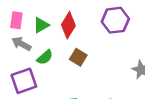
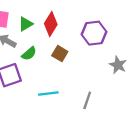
purple hexagon: (115, 20) -> (94, 33), moved

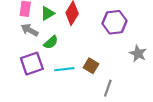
brown square: (60, 54) -> (91, 66), moved
cyan line: (48, 93) -> (64, 69), moved

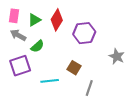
purple hexagon: (115, 22) -> (84, 33), moved
cyan line: (64, 69) -> (50, 81), moved

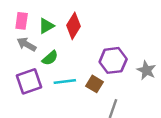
purple hexagon: (84, 33) -> (113, 60), moved
cyan line: (50, 81) -> (65, 81), moved

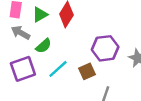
cyan line: (65, 81) -> (58, 69), turned -35
brown square: (94, 84) -> (87, 71), turned 35

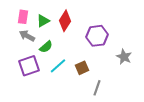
purple hexagon: (105, 48) -> (97, 36), moved

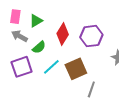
red diamond: (65, 21) -> (63, 34), moved
brown square: (82, 68) -> (76, 69), size x1.5

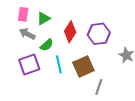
cyan line: (51, 67) -> (59, 64), turned -60

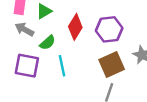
purple square: (29, 64) -> (27, 66), turned 30
brown square: (83, 66) -> (112, 64), moved

